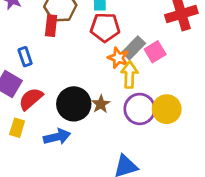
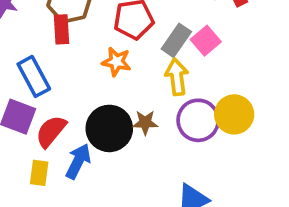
blue rectangle: (25, 57) -> (34, 76), size x1.5
orange star: (118, 58) -> (116, 62), moved
brown star: (101, 104) -> (145, 123), turned -30
blue arrow: (57, 137) -> (78, 161), moved, turned -40

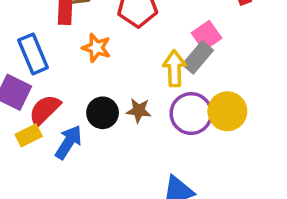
gray rectangle: (176, 40) -> (198, 57), moved
orange star: (116, 62) -> (96, 48), moved
black circle: (109, 128) -> (103, 113), size x0.7
yellow rectangle: (39, 173) -> (29, 135), moved, turned 50

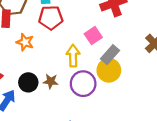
gray rectangle: (198, 57) -> (110, 55), moved
yellow circle: (227, 111) -> (109, 70), moved

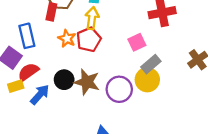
red pentagon: (51, 18) -> (89, 40), moved, turned -30
yellow arrow: (73, 56) -> (92, 18), moved
brown star: (51, 81) -> (87, 82), size x1.6

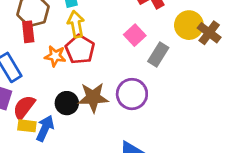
yellow circle: (147, 80) -> (189, 25), moved
yellow rectangle: (16, 86) -> (27, 126), moved, turned 42

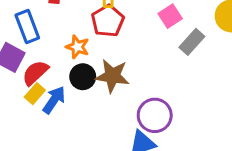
orange star: (55, 56) -> (77, 47), moved
purple circle: (132, 94) -> (155, 115), moved
yellow rectangle: (27, 126) -> (35, 94), turned -66

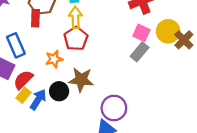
pink square: (170, 16) -> (141, 33), moved, turned -30
orange star: (77, 47) -> (54, 59), turned -30
black circle: (83, 77) -> (59, 91), moved

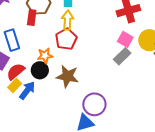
black circle: (59, 91) -> (40, 70), moved

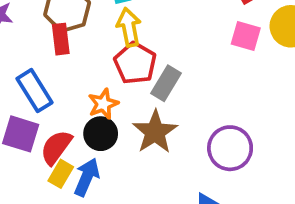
gray rectangle: (122, 56) -> (166, 83), moved
brown star: (67, 76) -> (155, 132), turned -30
purple circle: (94, 104) -> (230, 148), moved

